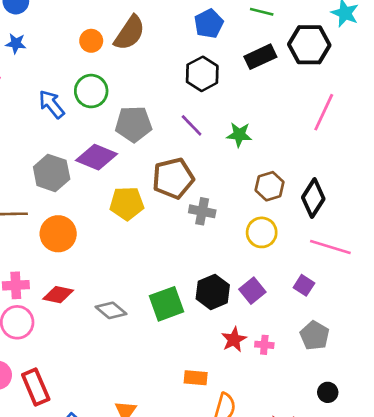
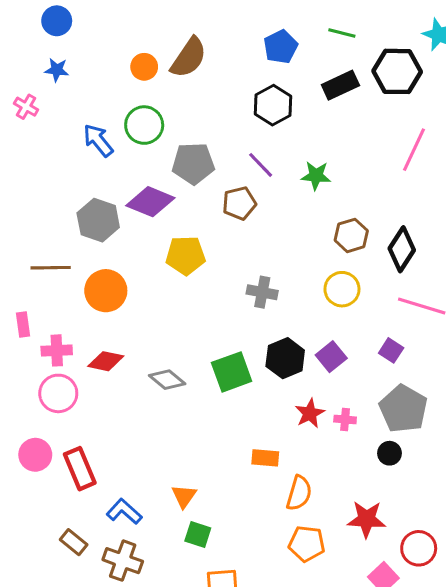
brown pentagon: (173, 178) -> (239, 203), moved, size x0.7
gray cross: (202, 211) -> (262, 292), moved
gray pentagon: (315, 336) -> (403, 409), size x1.4
black circle: (328, 392) -> (390, 453), moved

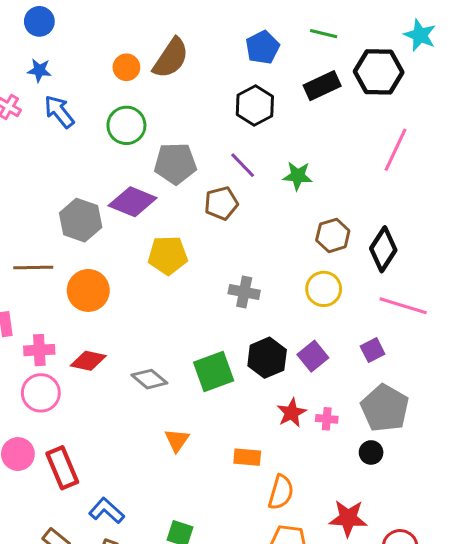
blue arrow: (98, 140) -> (59, 112), moved
purple square: (391, 350) -> (373, 350), turned 30
orange triangle: (184, 496) -> (177, 440), moved

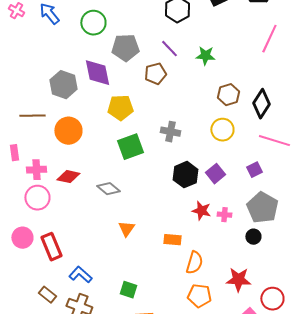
purple diamond: (133, 202) -> (97, 73), turned 56
green square: (214, 371) -> (130, 147), moved
red star: (292, 413) -> (201, 211), turned -30

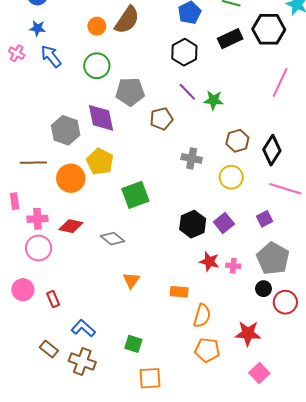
purple line: (169, 49) -> (187, 92), moved
yellow pentagon: (120, 108) -> (100, 162), moved, turned 30
gray cross: (170, 132) -> (192, 158), moved
red rectangle: (51, 247) -> (53, 299), size x0.6
red circle: (272, 299) -> (285, 302), moved

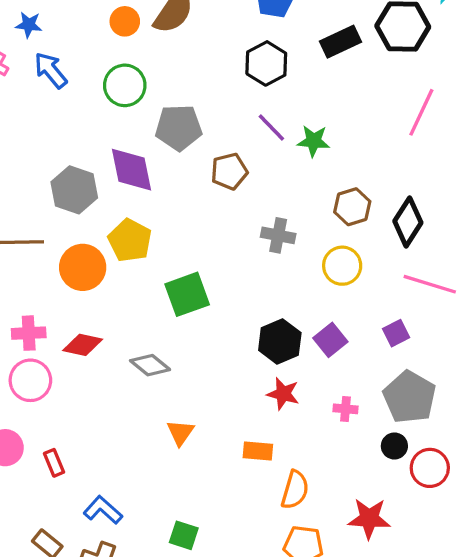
red star: (209, 262) -> (283, 394), moved

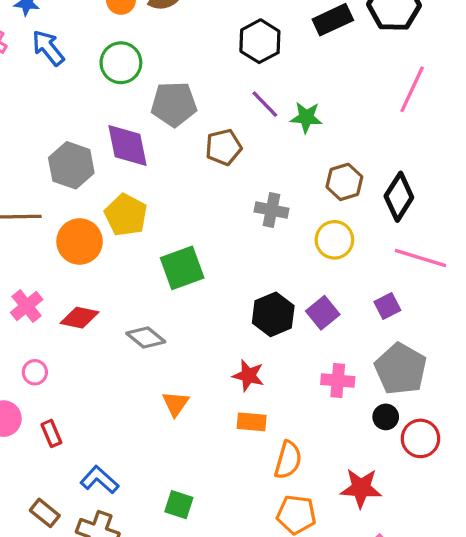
pink cross: (29, 333) -> (27, 306), turned -36
pink circle: (30, 380) -> (35, 372), moved, size x0.6
red star: (283, 394) -> (248, 376), moved
pink cross: (346, 409) -> (338, 381), size x1.4

